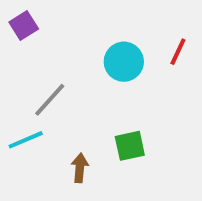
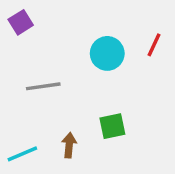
gray line: (50, 100) -> (43, 86), turned 40
cyan line: (26, 140) -> (22, 154), moved

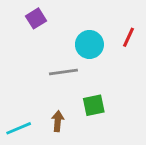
purple square: (21, 22) -> (36, 18), moved
gray line: (43, 86) -> (63, 72), moved

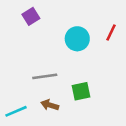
gray line: (63, 72) -> (45, 76), moved
brown arrow: (58, 121) -> (50, 105), turned -78

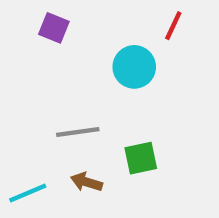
purple square: (31, 16) -> (54, 28), turned -36
red line: (111, 33) -> (173, 26), moved

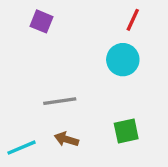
cyan circle: (134, 67) -> (123, 60), moved
green square: (141, 158) -> (126, 131), moved

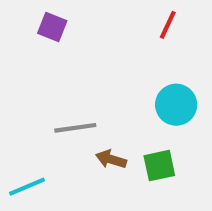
cyan circle: (123, 60) -> (176, 105), moved
brown arrow: (66, 139) -> (111, 159), moved

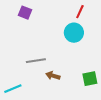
cyan circle: (176, 105) -> (74, 33), moved
green square: (159, 166) -> (90, 79), moved

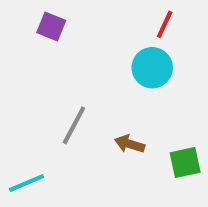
gray line: (36, 61) -> (74, 125), turned -54
brown arrow: (53, 76) -> (130, 144), moved

